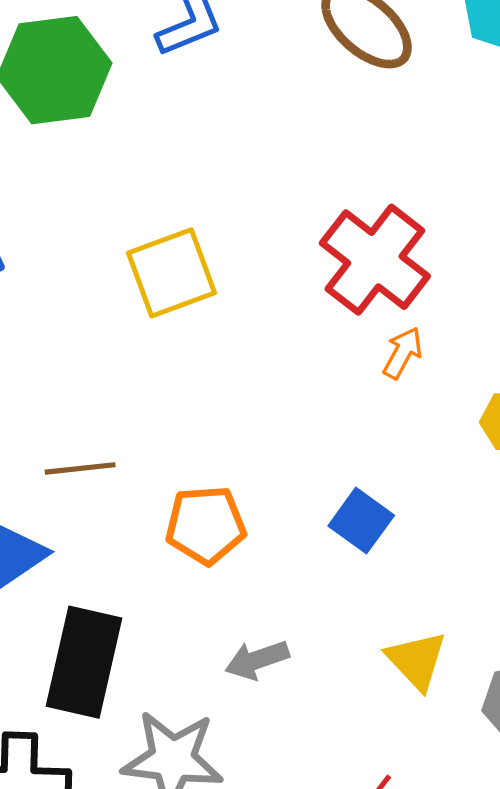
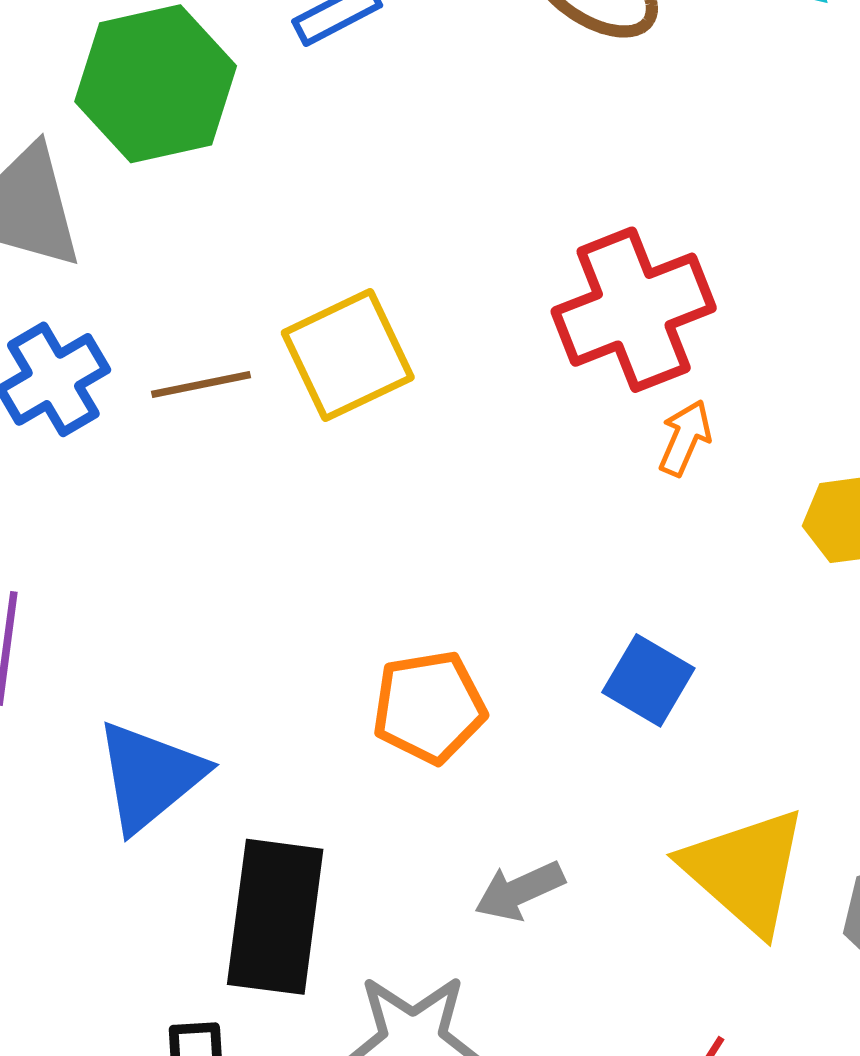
red cross: (375, 260) -> (634, 310), turned 36
brown line: (80, 468) -> (201, 385), moved
yellow triangle: (416, 660) -> (745, 871), size x1.5

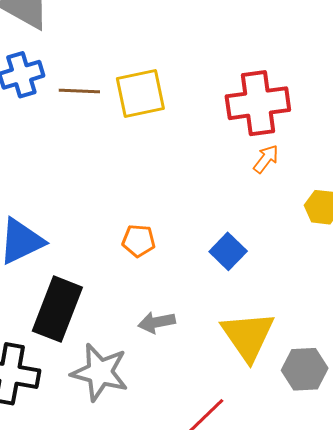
orange pentagon: (429, 707) -> (139, 241), size x0.7

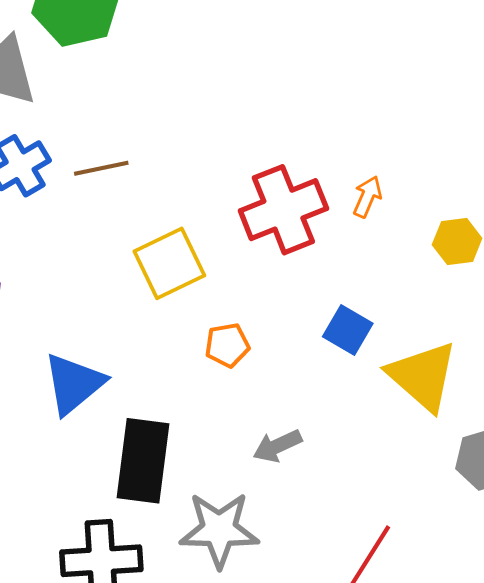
yellow square: (140, 94) -> (169, 263), moved
red cross: (258, 103) -> (283, 210), moved
yellow triangle: (248, 336) -> (423, 376), moved

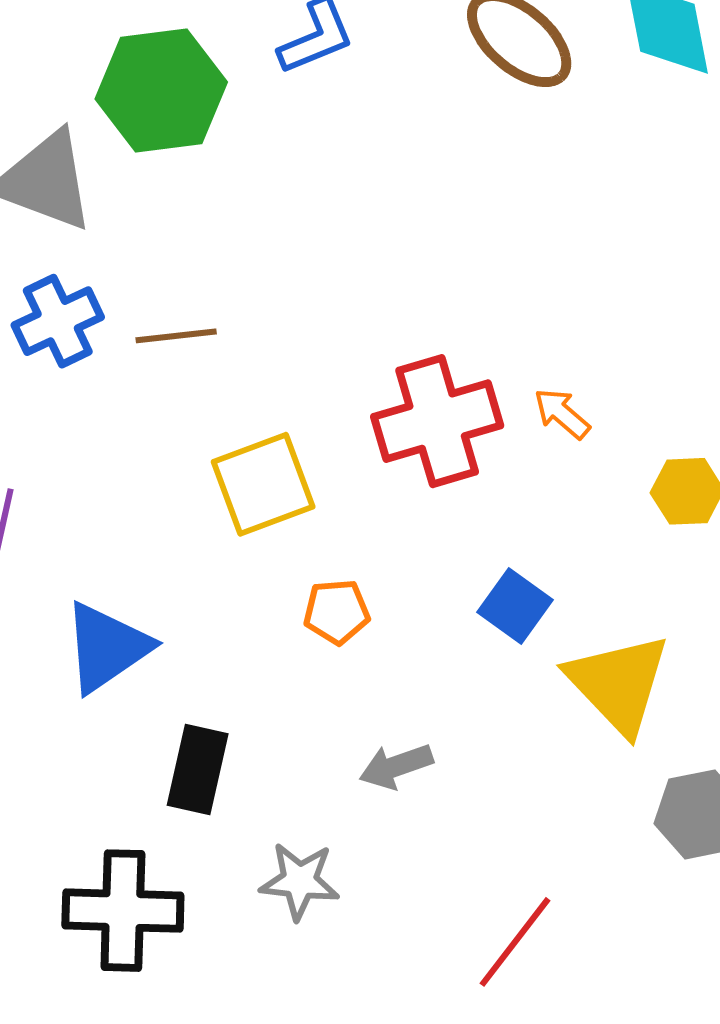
orange arrow: (367, 197) -> (562, 414), turned -78
black rectangle: (143, 461) -> (198, 770), size x0.7
gray star: (219, 530) -> (300, 881), size x0.7

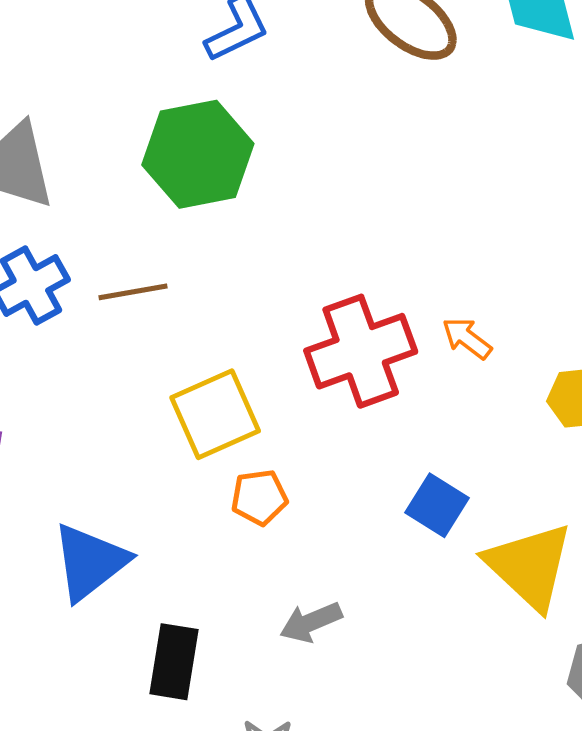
green hexagon: (161, 90) -> (198, 154), moved
orange pentagon: (337, 612) -> (259, 497), moved
gray arrow: (396, 766) -> (311, 622), moved

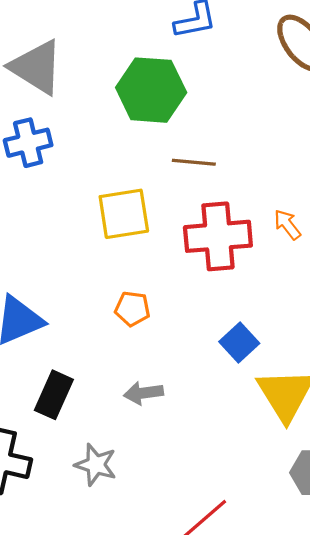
brown line: (133, 292) -> (194, 162), moved
orange arrow: (467, 338) -> (287, 225), moved
yellow square: (215, 414) -> (124, 214), moved

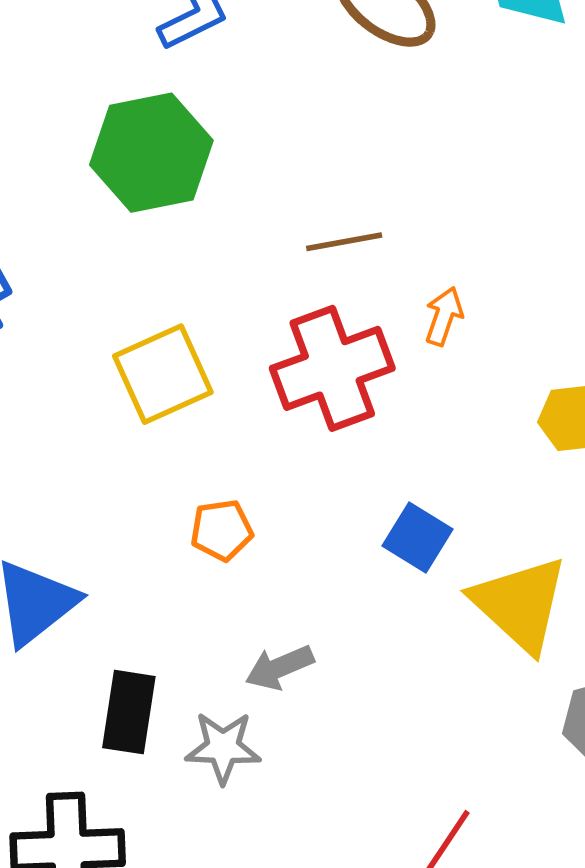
brown line: (194, 162) -> (344, 242), moved
orange arrow: (287, 225) -> (444, 316), turned 72
gray star: (96, 465) -> (223, 748), moved

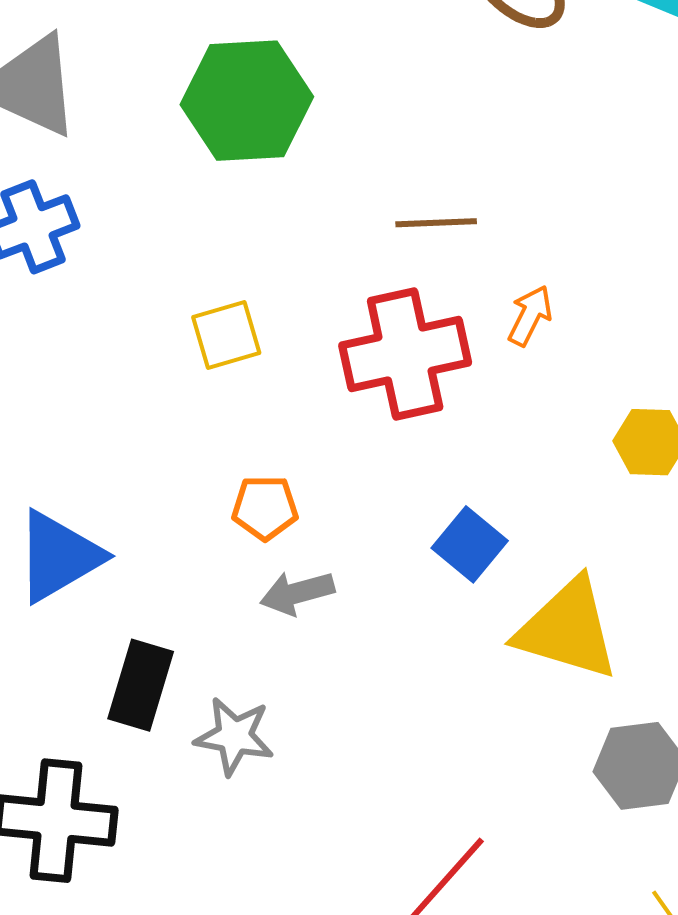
yellow square: (163, 374) -> (226, 335), size x0.7
yellow triangle: (520, 604) -> (567, 629), turned -34
gray arrow: (279, 667) -> (297, 593), moved

